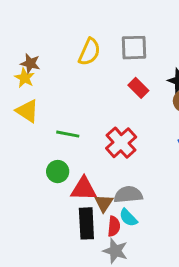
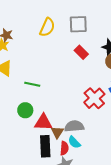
red cross: (121, 143) -> (94, 98), moved

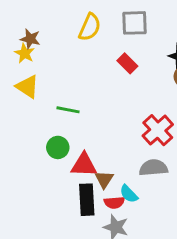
red rectangle: (81, 52) -> (127, 63), moved
gray semicircle: (74, 126) -> (153, 168), moved
red semicircle: (64, 148) -> (114, 203), turned 80

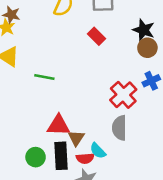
green circle: (58, 147) -> (36, 157), moved
gray semicircle: (153, 168) -> (119, 128), turned -85

